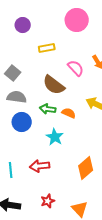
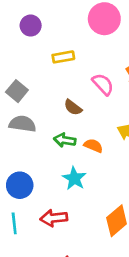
brown semicircle: (54, 85) -> (73, 107), size x0.6
blue circle: (22, 122) -> (20, 185), moved

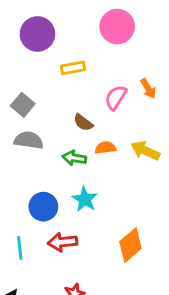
purple circle: (31, 26) -> (37, 34), size x1.5
pink semicircle: (103, 84) -> (116, 97), turned -105
orange semicircle: (93, 146) -> (105, 148), moved, turned -30
blue circle: (20, 185) -> (43, 207), moved

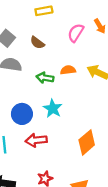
brown semicircle: (83, 123) -> (37, 43), moved

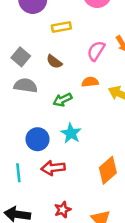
orange semicircle: (68, 70) -> (90, 82), moved
green arrow: (45, 78) -> (63, 100), turned -35

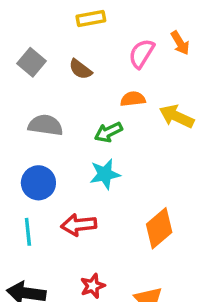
gray semicircle: (26, 85) -> (45, 125), moved
green arrow: (63, 100) -> (108, 132), moved
cyan star: (71, 133) -> (105, 174), turned 30
blue circle: (38, 139) -> (38, 183), moved

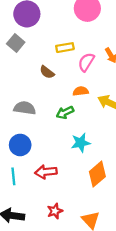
yellow rectangle: (91, 19) -> (65, 48), moved
gray square: (31, 62) -> (16, 43), moved
cyan star: (105, 174) -> (81, 143), moved

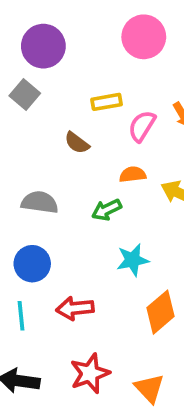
red star: (55, 211) -> (90, 373), size x1.5

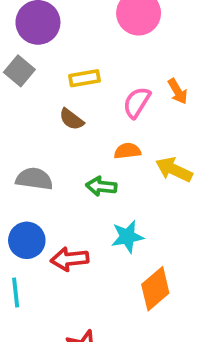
yellow rectangle: (107, 102) -> (85, 78), moved
green arrow: (107, 210) -> (101, 186), turned 32
red arrow: (75, 308) -> (70, 259), moved

